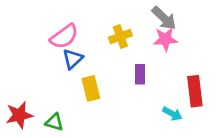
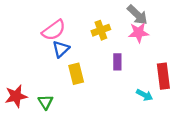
green triangle: (54, 122) -> (46, 102), turned 42

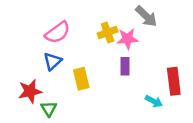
pink star: (139, 33) -> (128, 39), moved
blue triangle: (61, 49) -> (53, 61), moved
red star: (16, 96) -> (30, 91), moved

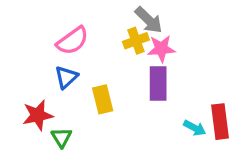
gray arrow: (146, 16) -> (149, 20), moved
purple rectangle: (125, 66) -> (158, 84), size x1.5
red rectangle: (174, 81) -> (220, 122), moved

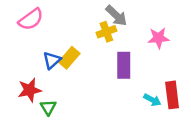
pink semicircle: (73, 41) -> (31, 19), moved
pink star: (161, 49) -> (158, 38), moved
yellow rectangle: (103, 99) -> (69, 58), moved, turned 55

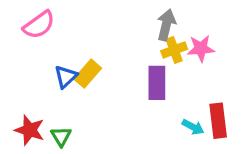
gray arrow: (116, 16) -> (166, 25), moved, turned -120
yellow cross: (106, 32) -> (174, 50), moved
red star: (30, 90) -> (30, 130), moved, turned 30

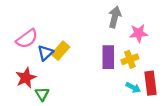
pink semicircle: (39, 25) -> (27, 39), moved
yellow cross: (174, 50) -> (130, 59), moved
red star: (30, 130) -> (26, 78), moved, turned 30

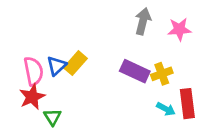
pink star: (139, 33) -> (179, 29), moved
pink semicircle: (27, 39) -> (34, 71), moved, turned -65
purple rectangle: (108, 57) -> (135, 71), turned -65

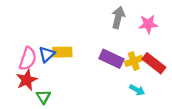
yellow rectangle: (75, 63) -> (62, 52), turned 48
pink semicircle: (34, 71) -> (28, 59), turned 30
red rectangle: (187, 104) -> (154, 63), moved, turned -45

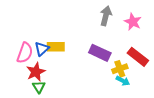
pink star: (148, 24) -> (133, 22), turned 30
yellow cross: (134, 61) -> (120, 69), moved
red star: (27, 80) -> (36, 72), moved

